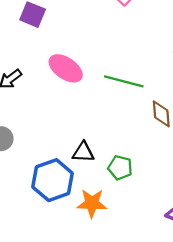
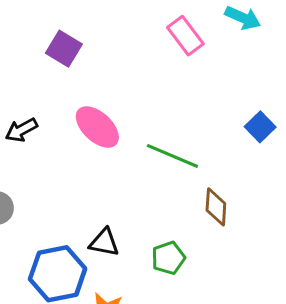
green pentagon: (120, 168) -> (168, 258), moved, turned 30

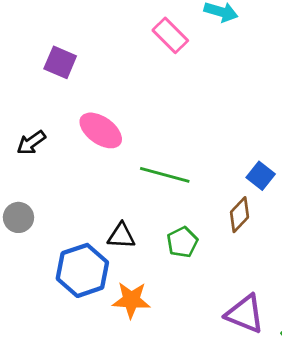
blue square: (260, 127) -> (261, 176), moved
green line: (172, 156) -> (165, 175), moved
brown diamond: (216, 207) -> (239, 215), moved, turned 48

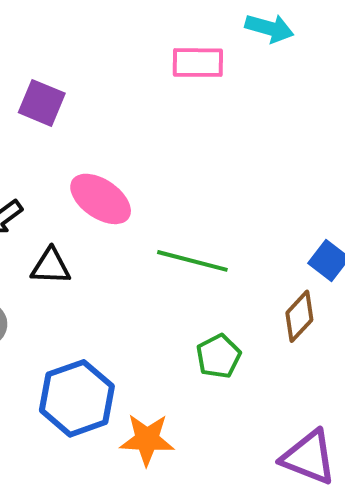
pink rectangle: (170, 35) -> (198, 63), turned -44
black triangle: (121, 236) -> (51, 266), moved

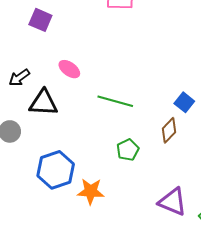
pink ellipse: (101, 199) -> (69, 69), size x0.7
black triangle: (51, 266) -> (44, 103), size x1.4

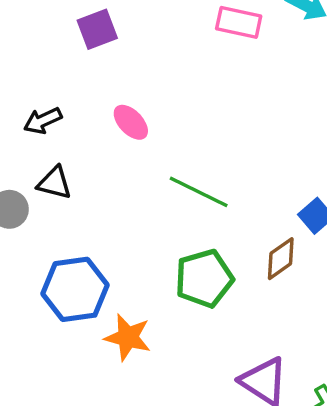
purple square: (40, 20) -> (97, 29), turned 35
black triangle: (44, 103) -> (54, 183), moved, size x0.7
green pentagon: (128, 150) -> (204, 279), size x1.5

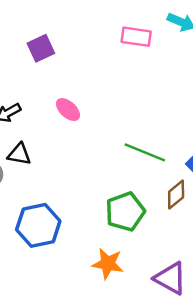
green line: (199, 192) -> (145, 152), moved
orange star: (128, 337) -> (108, 264), moved

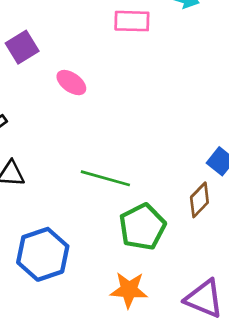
pink ellipse: (68, 110) -> (71, 83), moved
green line: (145, 152) -> (105, 178), moved

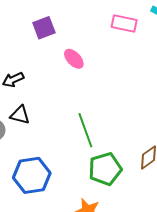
green line: (105, 178) -> (85, 130), turned 44

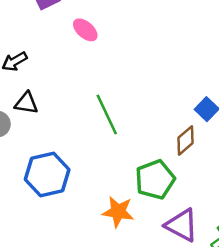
green pentagon: (105, 169) -> (155, 180), moved

